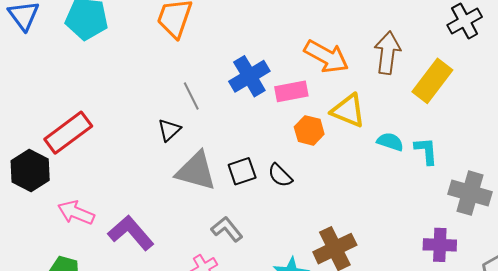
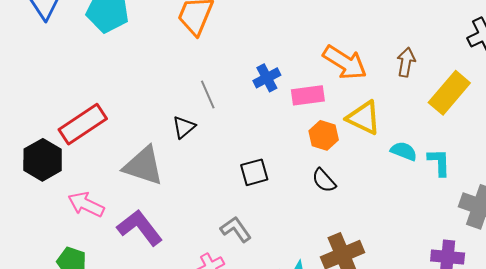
brown arrow: (387, 53) -> (406, 62), size x0.7
blue cross: (249, 76) -> (267, 78), size x0.7
gray triangle: (196, 171) -> (143, 166), moved
black semicircle: (280, 175) -> (324, 180), moved

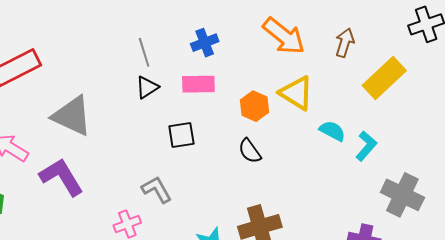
pink rectangle: (308, 95) -> (198, 84), moved
black triangle: (184, 127) -> (147, 87), moved
cyan L-shape: (439, 162) -> (366, 146), turned 36

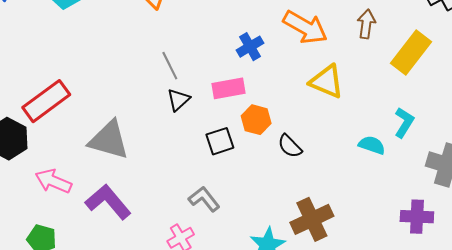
blue cross: (205, 43) -> (250, 47), moved
orange hexagon: (254, 106) -> (256, 120), moved
cyan semicircle: (332, 131) -> (372, 145), moved

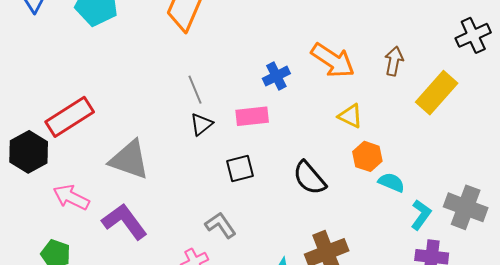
yellow triangle: (327, 82) -> (350, 116), size x0.7
orange hexagon: (256, 120) -> (367, 156), moved
cyan L-shape: (404, 122) -> (421, 215), moved
black semicircle: (290, 146) -> (309, 178), size x1.4

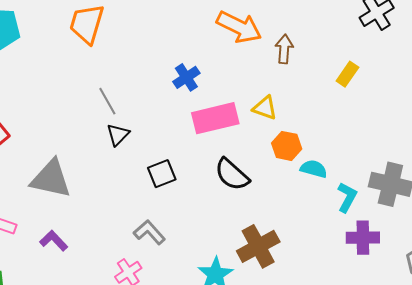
orange arrow: (333, 60) -> (239, 27), moved
brown arrow: (394, 61) -> (284, 49), moved
yellow rectangle: (437, 93) -> (347, 74), size x0.6
pink rectangle: (252, 116) -> (215, 118), moved, size x1.4
purple L-shape: (124, 222) -> (54, 241), size x0.6

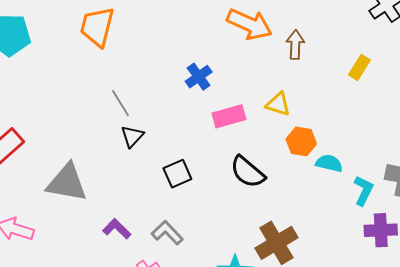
pink rectangle: (215, 118) -> (229, 116), size x0.7
purple L-shape: (54, 241) -> (117, 229), moved

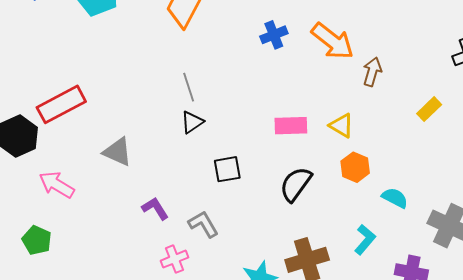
blue cross: (199, 77) -> (274, 35), moved
cyan semicircle: (329, 163) -> (395, 198), moved
black semicircle: (248, 172) -> (296, 184), turned 72
gray triangle: (67, 183) -> (118, 152), size x0.7
cyan L-shape: (363, 191) -> (365, 240), moved

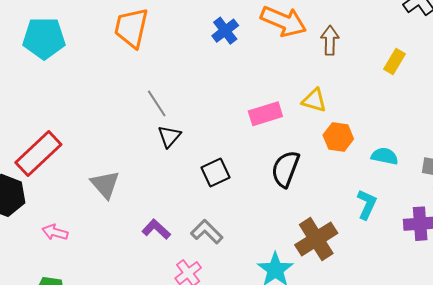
gray triangle: (118, 152) -> (105, 184), turned 40
pink arrow: (57, 185) -> (55, 232), size x0.7

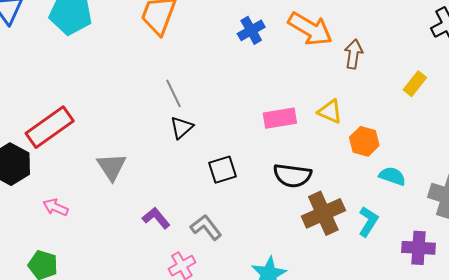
orange hexagon: (338, 137) -> (364, 141), moved
black semicircle: (285, 169) -> (292, 175), turned -111
brown cross: (316, 239) -> (323, 213), moved

